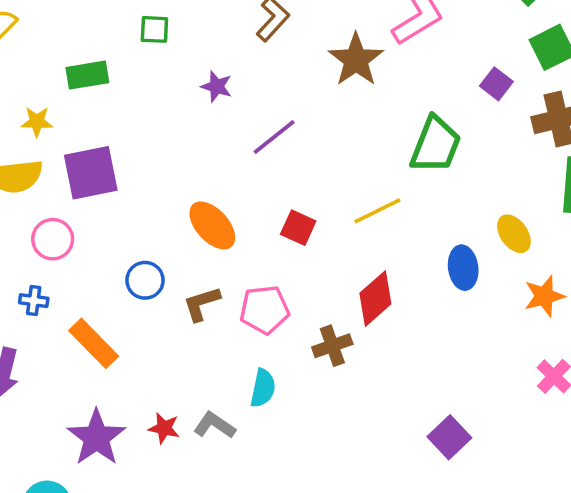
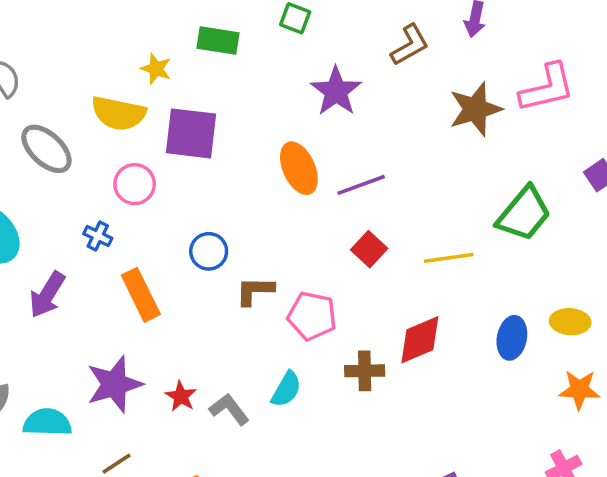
purple star: (217, 86) -> (336, 91), size x1.6
purple line: (274, 137) -> (361, 185), moved
orange ellipse: (212, 225) -> (299, 168), moved
yellow ellipse: (514, 234) -> (570, 322), turned -69

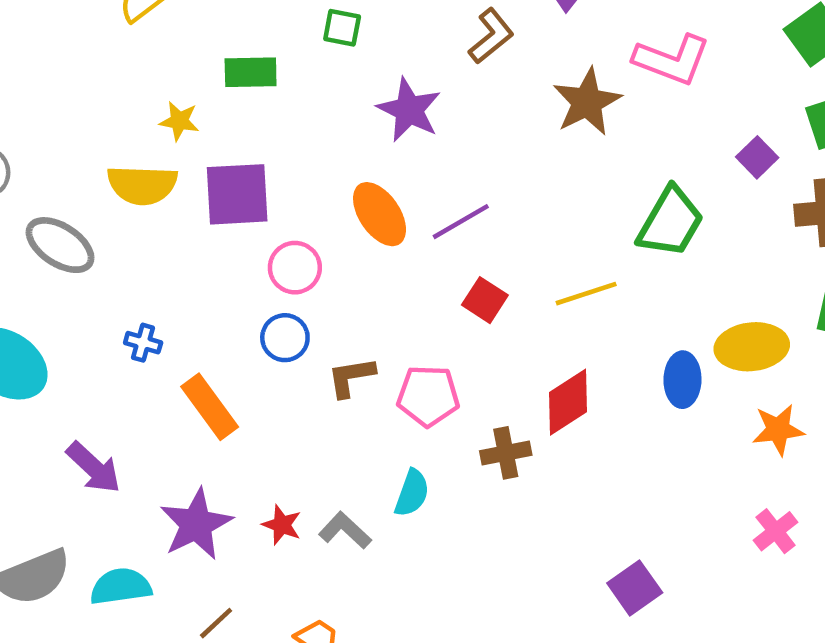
pink L-shape: (547, 88) -> (672, 60), turned 44
pink circle: (135, 184) -> (295, 268), moved
purple arrow: (47, 295) -> (94, 468), moved, turned -69
yellow ellipse: (570, 322) -> (752, 347), size x1.4

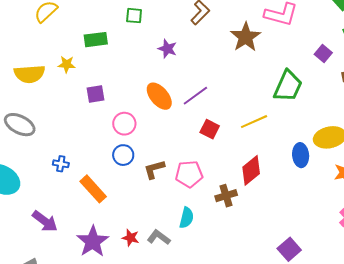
purple star: (409, 110) -> (167, 49), size x0.7
yellow semicircle: (142, 185) -> (29, 74), moved
purple square: (237, 194) -> (95, 94), size x0.6

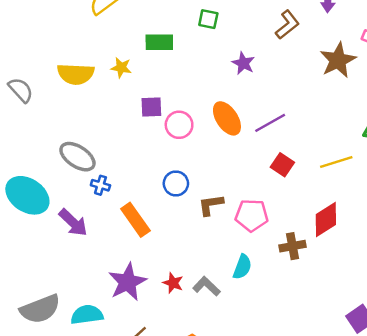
pink circle: (124, 124) -> (179, 125), moved
gray ellipse: (20, 125) -> (77, 157), moved
purple arrow: (45, 221) -> (73, 223), moved

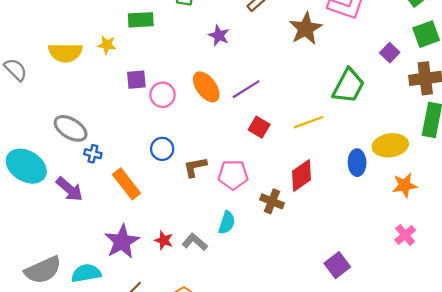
brown cross: (293, 246) -> (272, 201), turned 35

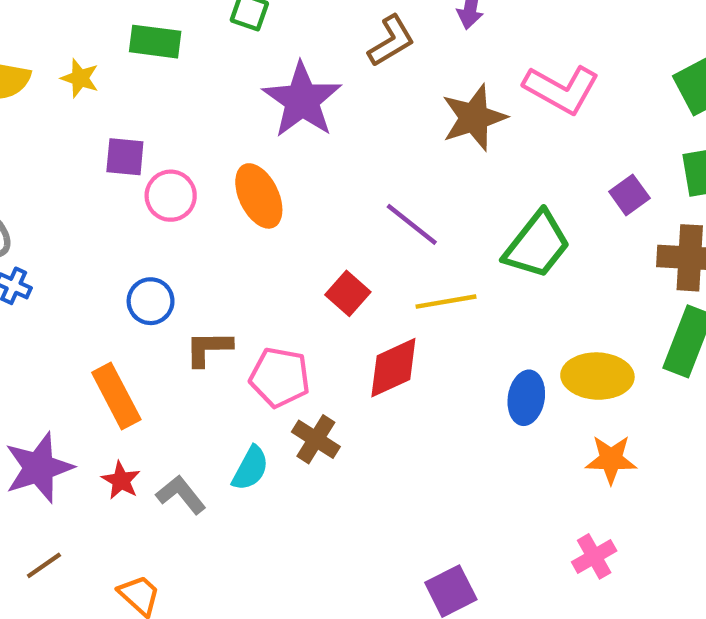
purple star: (219, 35) -> (302, 100), size x1.8
purple line: (246, 89) -> (412, 224), moved, turned 60
red diamond: (301, 176) -> (393, 368), moved
orange rectangle: (127, 184) -> (116, 396), moved
brown cross: (272, 201) -> (316, 439), moved

